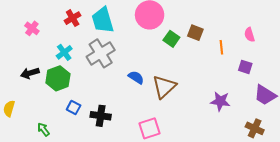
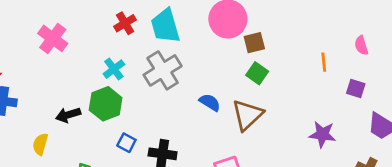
pink cross: (32, 28) -> (53, 38), moved, size x1.5
brown square: (195, 33) -> (254, 43), moved, turned -35
green square: (171, 39) -> (257, 73), moved
black arrow: (30, 73) -> (68, 115), moved

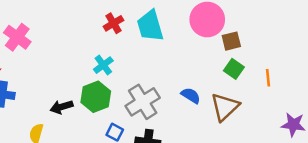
pink cross: (53, 38) -> (17, 37), moved
orange line: (324, 62) -> (268, 78), moved
gray cross: (163, 70) -> (143, 102), moved

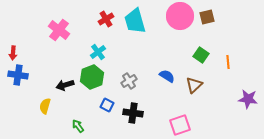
pink cross: (17, 37) -> (59, 30), moved
brown square: (231, 41) -> (207, 17), moved
gray cross: (143, 102) -> (129, 81), size x0.6
brown triangle: (225, 107) -> (194, 85), size x0.7

